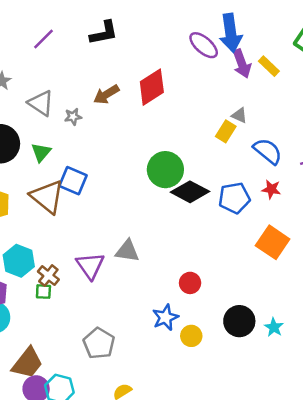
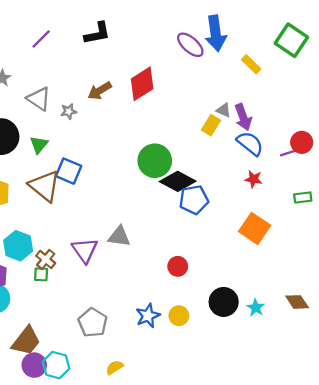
purple arrow: (242, 64) -> (243, 117), moved
blue pentagon: (234, 198) -> (194, 200), moved
blue star: (165, 317) -> (148, 316), moved

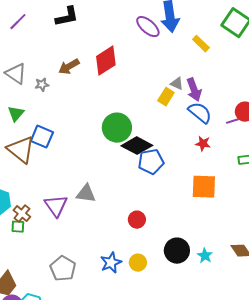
orange square: (255, 228) -> (204, 187), turned -32

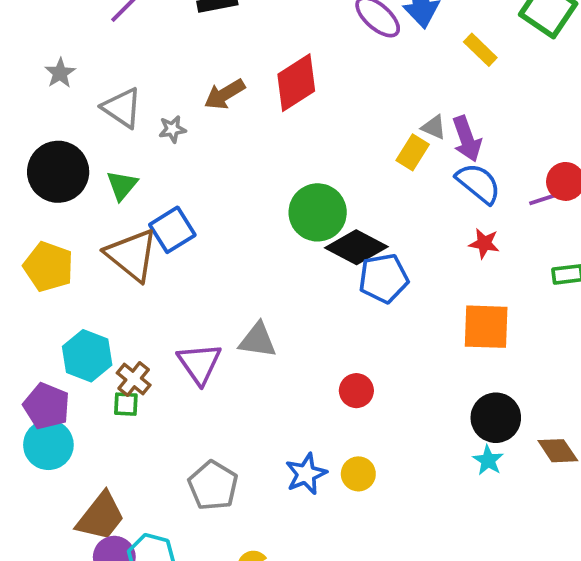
blue square: (42, 137) -> (172, 230), turned 35
black circle: (177, 251) -> (496, 418), moved

